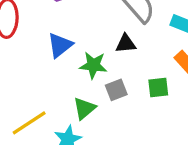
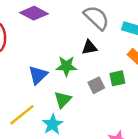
blue triangle: (60, 45) -> (38, 75), moved
gray square: (116, 90) -> (96, 85), moved

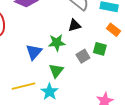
green square: (117, 78) -> (100, 49), turned 32
yellow line: (22, 115) -> (23, 86), turned 30

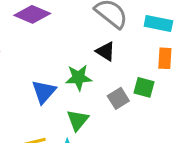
black triangle: (74, 25) -> (106, 51), turned 48
orange rectangle: (114, 30) -> (165, 58), turned 56

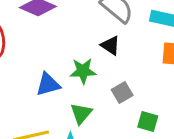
green square: (144, 87) -> (148, 121), moved
blue triangle: (44, 92) -> (48, 84), turned 32

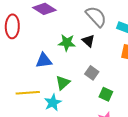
green star: (83, 71) -> (67, 43), moved
gray square: (122, 92) -> (92, 73), turned -32

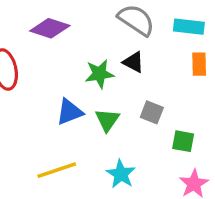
green triangle: (63, 83) -> (107, 120), moved
cyan star: (53, 103) -> (121, 174), moved

